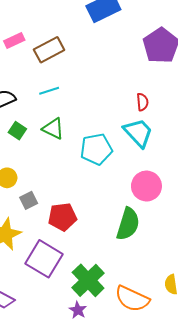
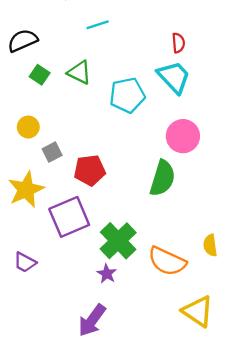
cyan line: (49, 91) -> (98, 25), moved
purple square: (44, 259) -> (69, 217), turned 36

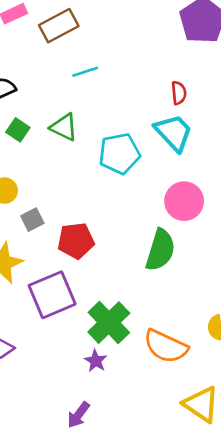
purple arrow: (92, 320) -> (79, 415), size x0.7

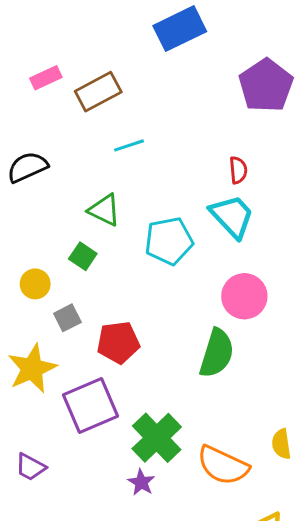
green square: (18, 130) -> (83, 256), moved

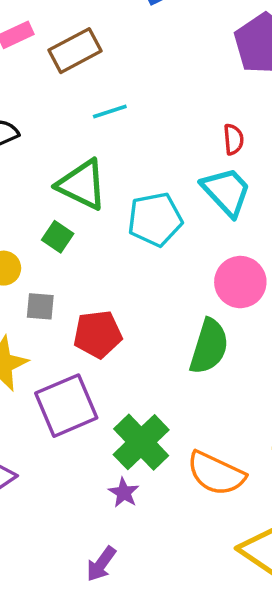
green triangle: (104, 210) -> (82, 185), size x1.4
gray square: (67, 318) -> (40, 306), turned 32

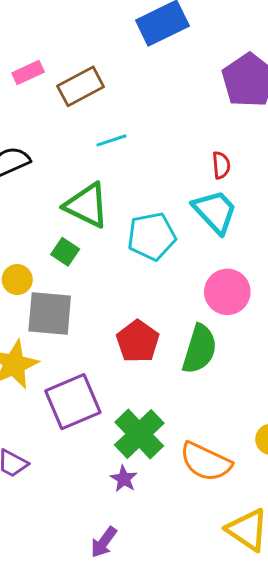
gray square: (40, 306) -> (50, 314), size x1.8
red pentagon: (98, 334) -> (138, 341), moved, turned -30

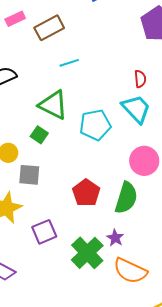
gray square: (50, 314) -> (29, 175), size x0.7
purple square: (73, 402) -> (44, 232), size x0.7
purple star: (124, 479) -> (115, 238), moved

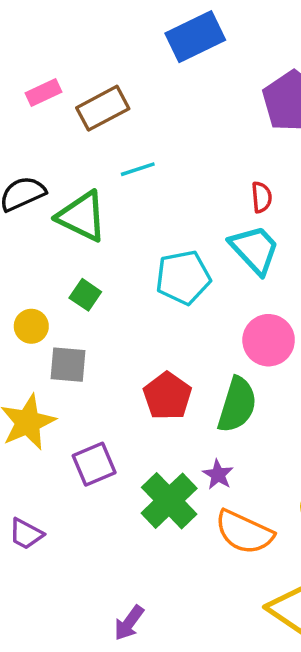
green triangle: (53, 105) -> (82, 216), moved

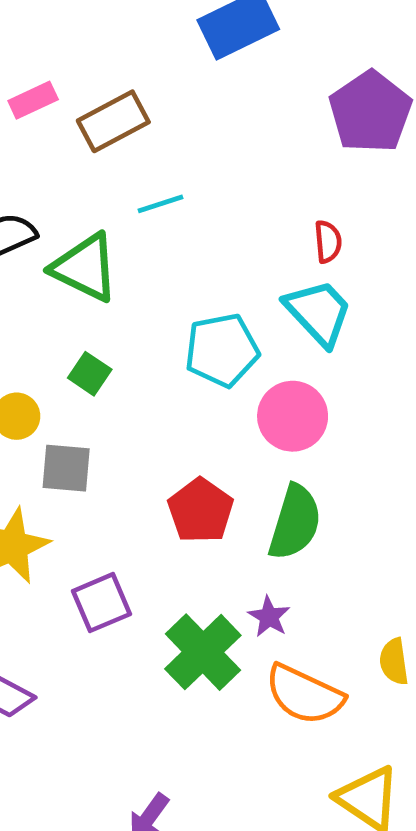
pink circle: (269, 340) -> (293, 416), moved

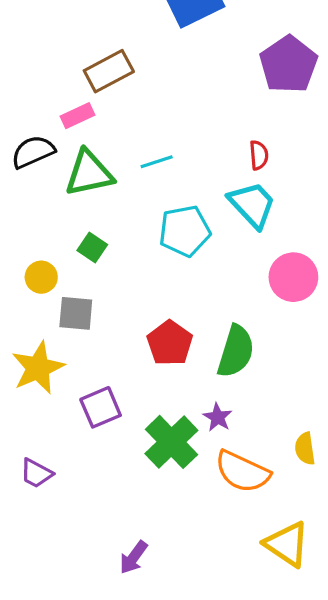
pink rectangle: (33, 100) -> (77, 116), moved
cyan line: (160, 204) -> (157, 162), moved
green triangle: (85, 268) -> (89, 173), turned -38
pink circle: (293, 416) -> (293, 277), moved

